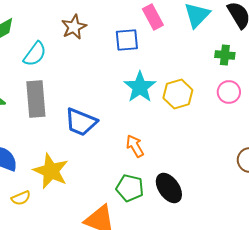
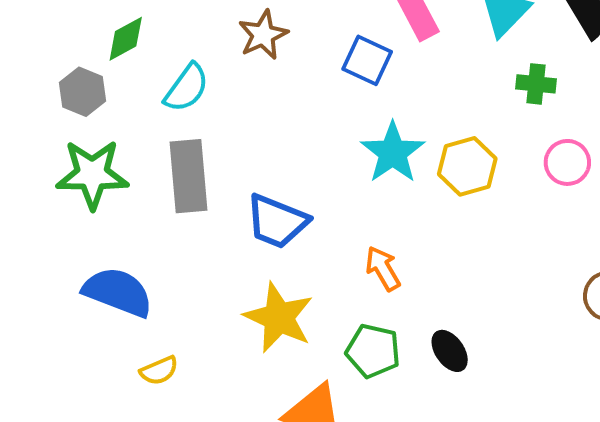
blue square: (127, 40) -> (367, 60), turned 30
green cross: (225, 55) -> (536, 84), moved
yellow star: (51, 171) -> (279, 318), moved
black ellipse: (169, 188) -> (450, 351), size x0.7

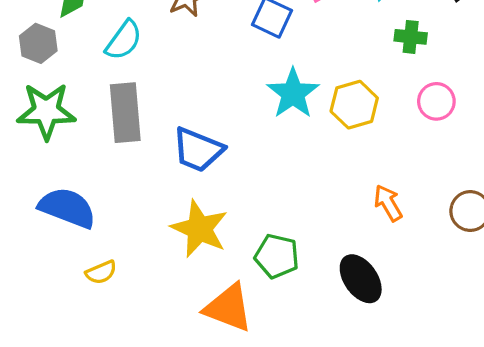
orange arrow: (383, 268) -> (388, 203), moved
black ellipse: (450, 351) -> (361, 279), moved, size x1.4

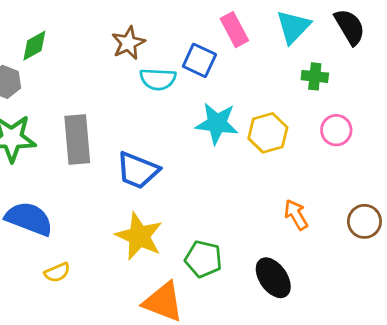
cyan semicircle: (124, 40) -> (158, 79), moved, turned 57
cyan star: (293, 93) -> (217, 123), turned -30

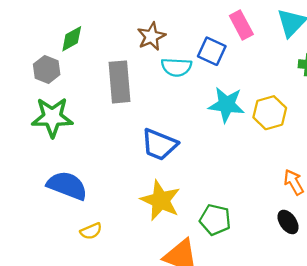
gray rectangle: (77, 140) -> (119, 82), moved
black ellipse: (273, 278) -> (288, 222), moved, size x0.7

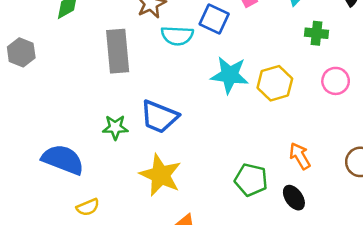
gray hexagon: (47, 69) -> (21, 52), moved
green star: (52, 117) -> (115, 127), moved, size x0.6
green pentagon: (215, 220) -> (251, 180), moved

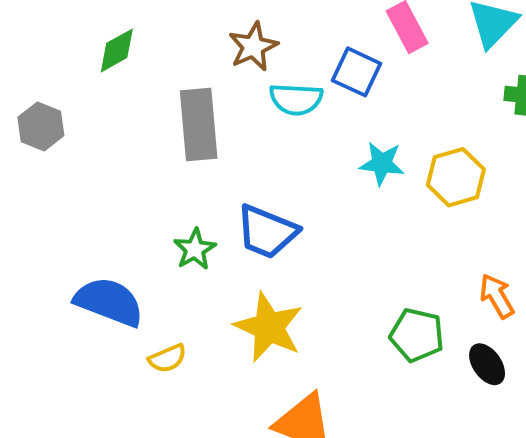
cyan star: (230, 75) -> (382, 164), size x0.7
green star: (115, 127) -> (195, 249), turned -30
yellow semicircle: (88, 207) -> (167, 358), moved

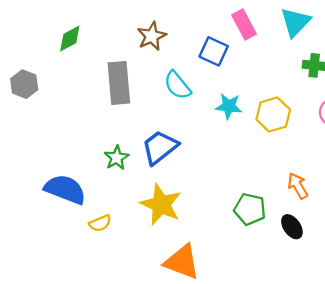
cyan semicircle: (296, 99) -> (177, 85), moved, turned 48
blue trapezoid: (267, 232) -> (160, 147), turned 120

